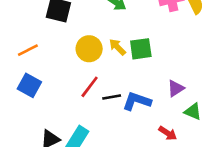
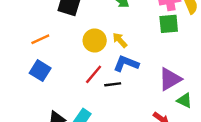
green square: (141, 49) -> (169, 24), moved
purple triangle: (176, 88) -> (170, 79), size x1.5
blue L-shape: (137, 101) -> (126, 64), moved

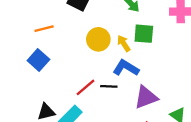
green square: (169, 24) -> (144, 34), moved
red line: (94, 74) -> (86, 87), moved
purple triangle: (170, 79) -> (146, 97), moved

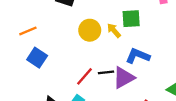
orange line: (44, 29) -> (28, 31), moved
blue L-shape: (126, 68) -> (138, 56), moved
purple triangle: (146, 97) -> (124, 78), moved

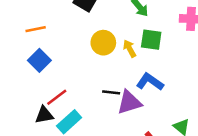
red line: (85, 76) -> (57, 97), moved

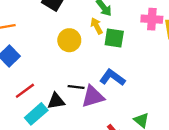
yellow arrow: (130, 48) -> (97, 26), moved
black triangle: (44, 115) -> (56, 101), moved

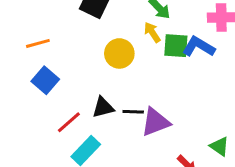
blue L-shape: (112, 78) -> (199, 47), moved
black triangle: (56, 101) -> (103, 107), moved

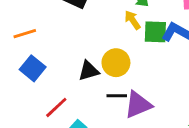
yellow circle: (119, 53) -> (116, 63), moved
black triangle: (103, 107) -> (89, 71), moved

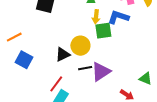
yellow arrow: (133, 20) -> (96, 17), moved, turned -128
green square: (155, 32) -> (103, 31), moved
red line: (56, 107) -> (56, 84), moved

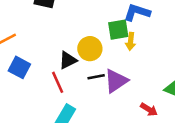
yellow arrow: (96, 17) -> (131, 41), moved
red line: (56, 84) -> (58, 82), moved, turned -60

